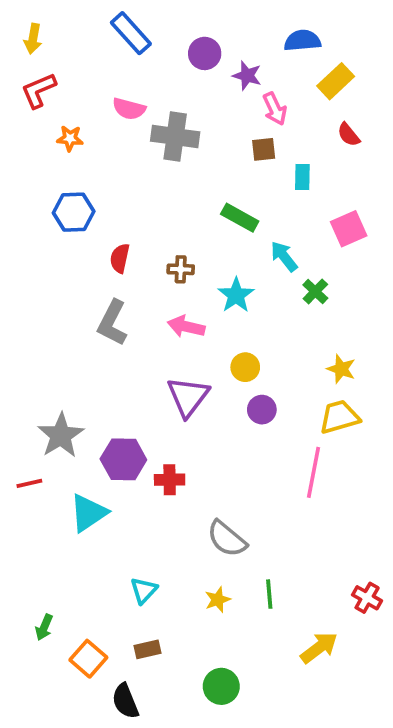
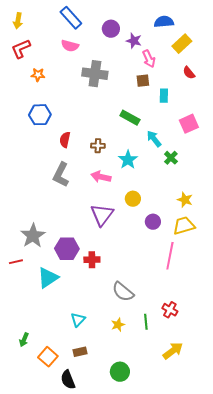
pink semicircle: (129, 109) -> (70, 46), moved
purple circle: (262, 410) -> (153, 222), moved
red cross: (367, 598) -> (170, 310), moved

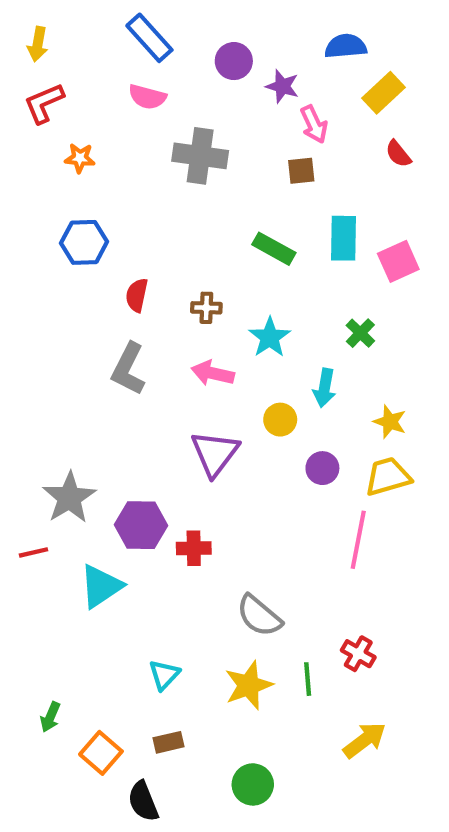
cyan rectangle: (164, 96) -> (343, 238), moved, size x1.5
cyan arrow: (154, 139) -> (324, 388), moved, turned -132
yellow star: (118, 325) -> (249, 685), size x1.6

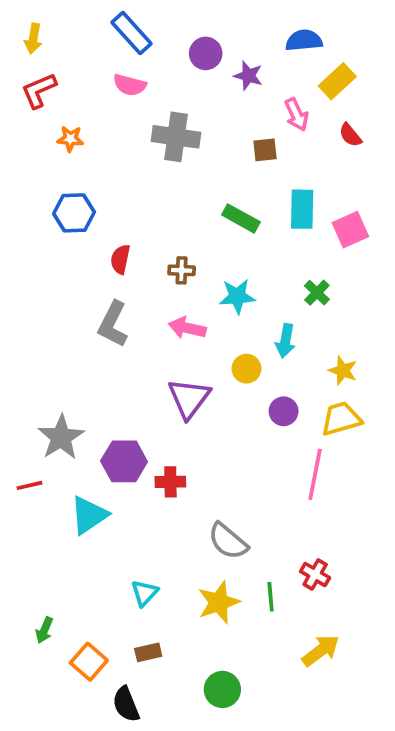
pink arrow: (314, 124) -> (297, 115), moved
cyan star: (270, 337) -> (237, 296), turned 30

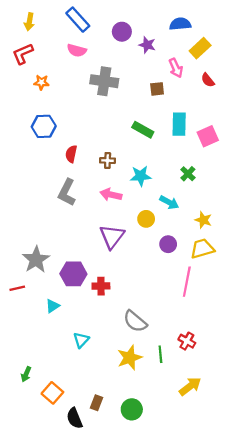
yellow arrow: (33, 39) -> (29, 22), moved
cyan arrow: (285, 341) -> (169, 202), turned -72
cyan triangle: (89, 515) -> (52, 306), size x0.6
cyan triangle: (144, 593) -> (81, 340), moved
brown rectangle: (148, 652) -> (97, 403), moved, turned -56

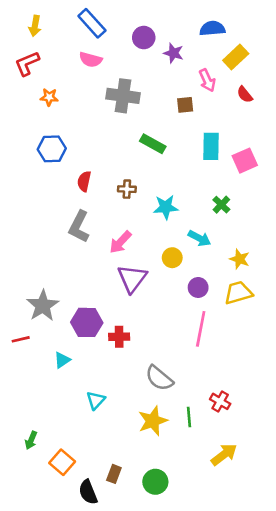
green rectangle: (143, 130) -> (153, 144), moved
pink arrow: (111, 195) -> (120, 242), moved, turned -60
pink line: (187, 282) -> (201, 329), moved

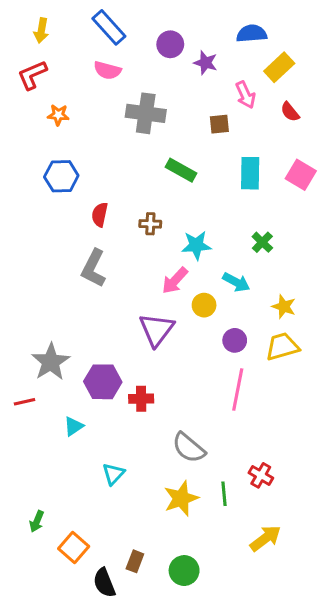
pink square: (245, 161) -> (301, 175), moved, turned -35
pink arrow: (120, 242) -> (175, 281), moved

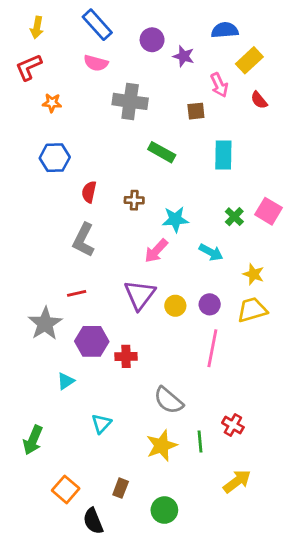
pink square: (301, 175) -> (269, 211), moved
yellow circle: (204, 305) -> (175, 306), moved
red line: (25, 402) -> (77, 293), moved
green arrow: (37, 521) -> (33, 440), moved, size x1.5
brown rectangle: (135, 561) -> (121, 488), moved

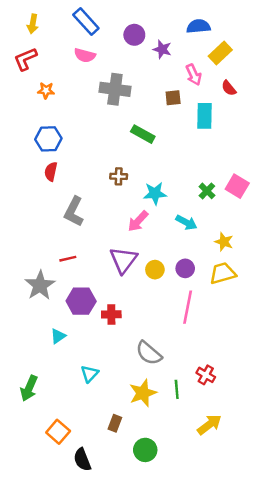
cyan rectangle: (223, 155) -> (205, 116), moved
red semicircle: (89, 192) -> (51, 172), moved
brown rectangle: (121, 488) -> (115, 423), moved

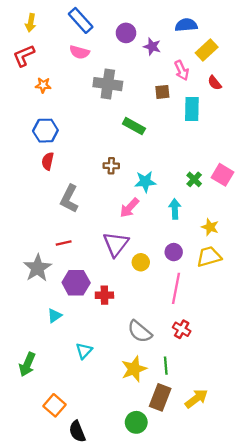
cyan arrow: (186, 222) -> (175, 209), turned -120
yellow circle: (155, 270) -> (141, 262), moved
red cross: (206, 375) -> (182, 329), moved
brown rectangle: (115, 423) -> (160, 397), moved, size x1.6

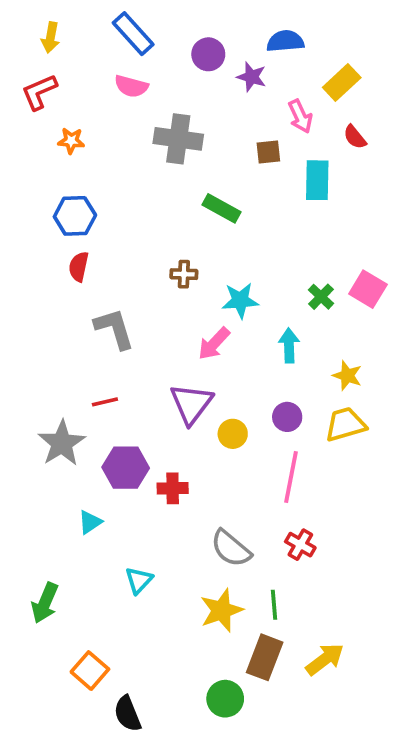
blue semicircle: (186, 25) -> (285, 41), moved
gray L-shape: (69, 199) -> (114, 329), turned 136

